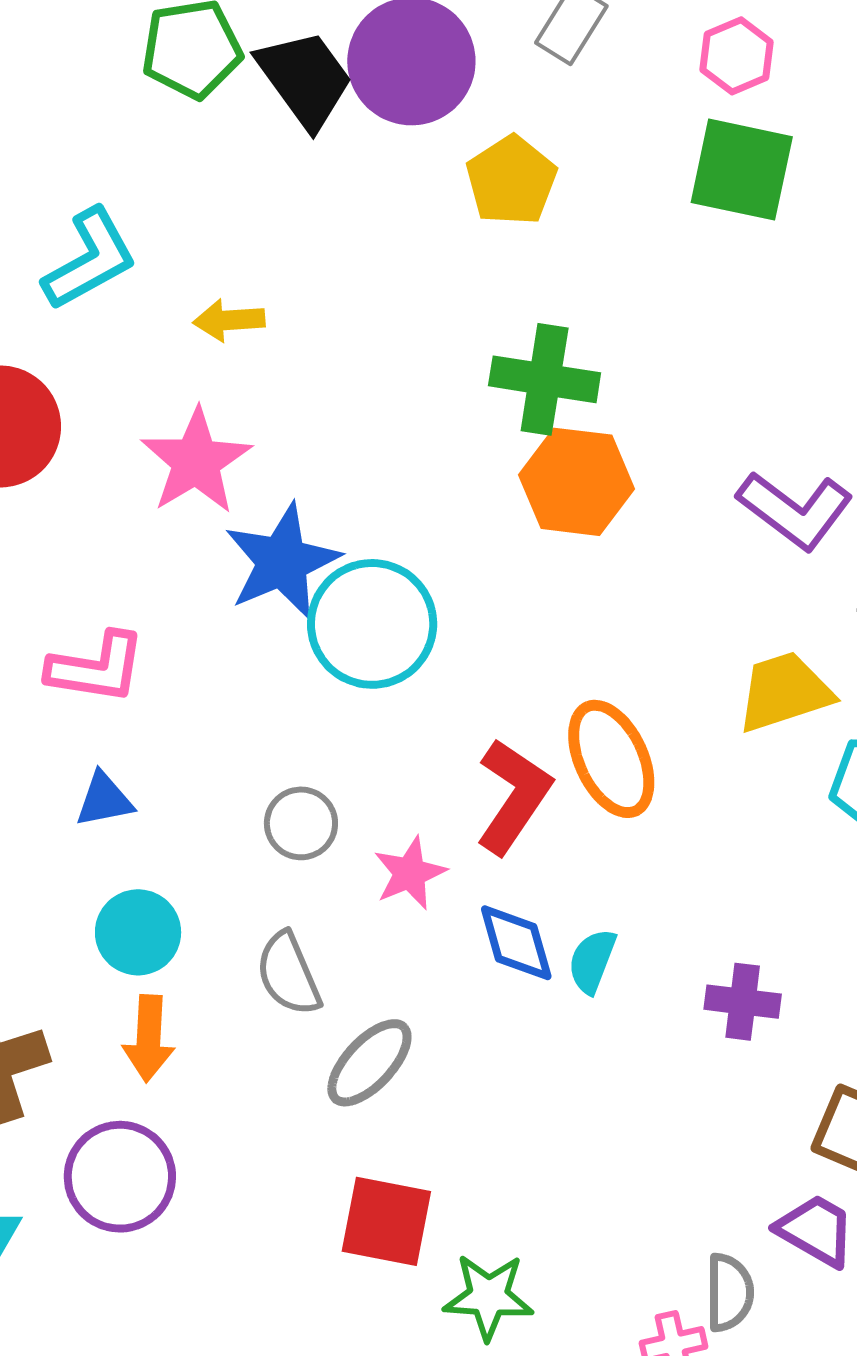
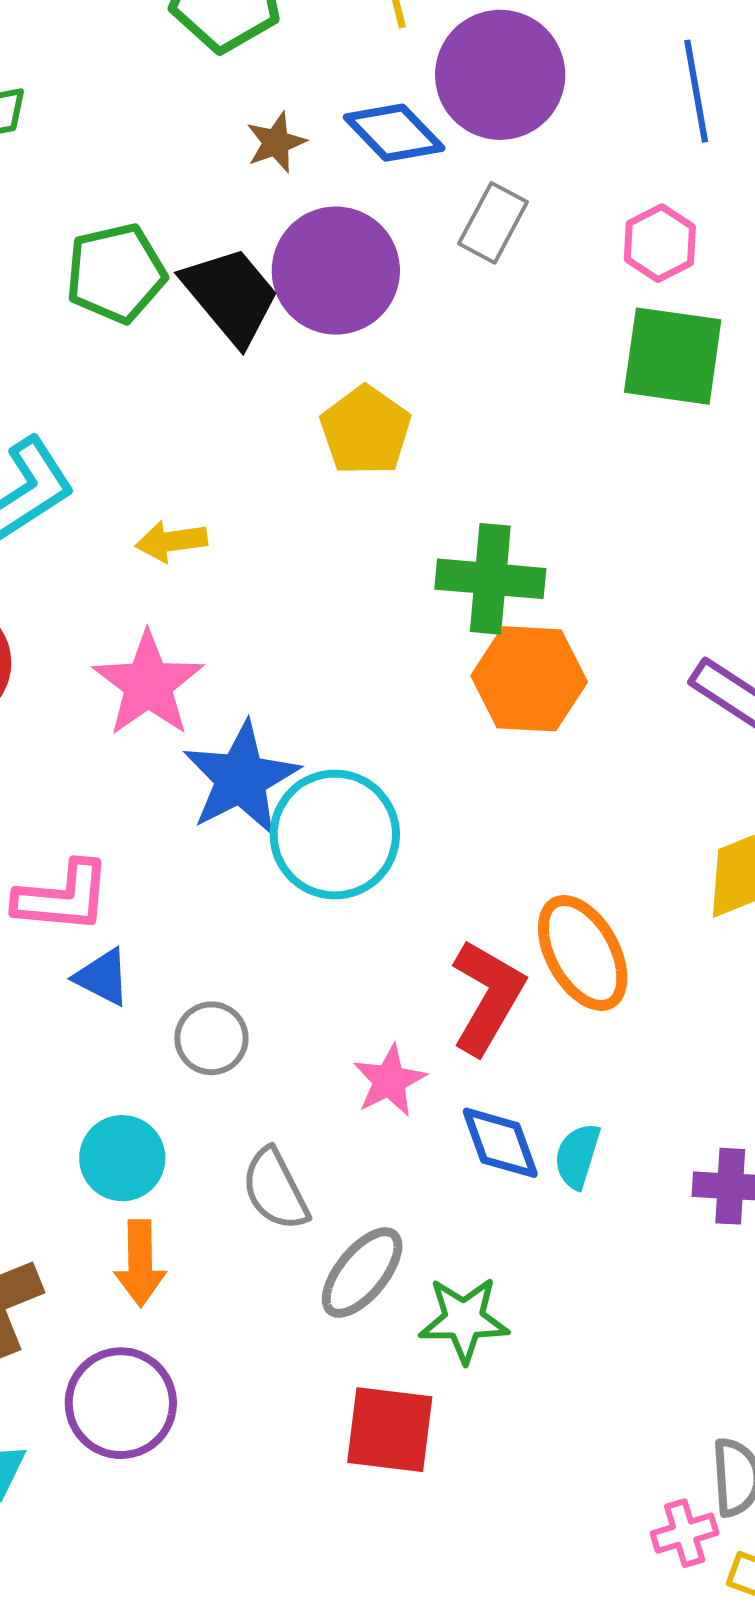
yellow pentagon: (511, 181) -> (366, 431), moved
blue triangle: (104, 800) -> (103, 977), moved, turned 42
gray circle: (301, 823) -> (211, 1038), moved
green star: (488, 1297) -> (464, 1320), moved

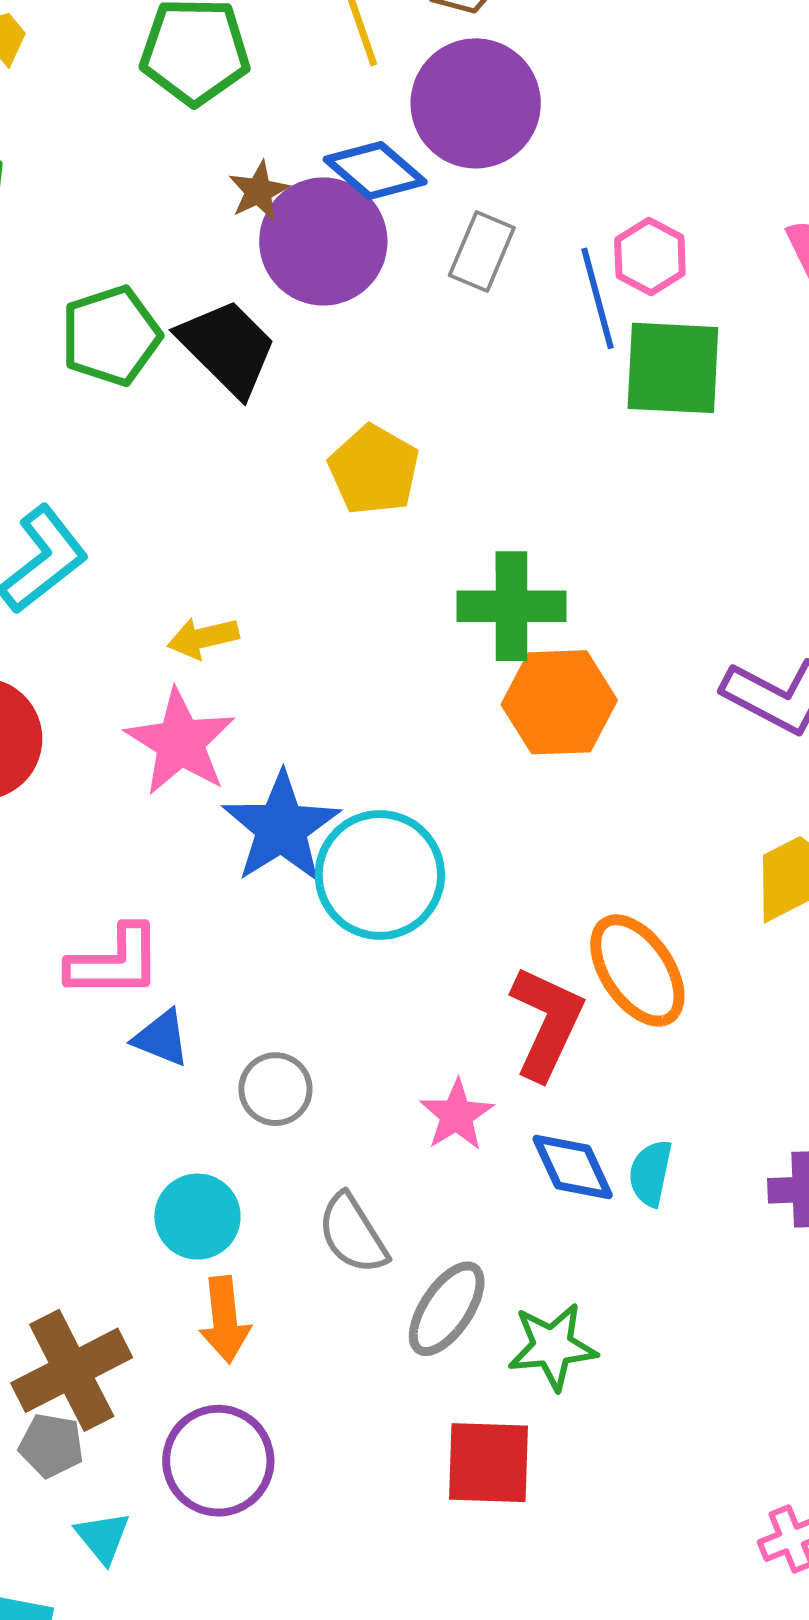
blue line: (696, 91) -> (597, 298), moved
purple circle: (336, 271) -> (323, 241), moved
yellow arrow: (171, 541) -> (203, 638), moved

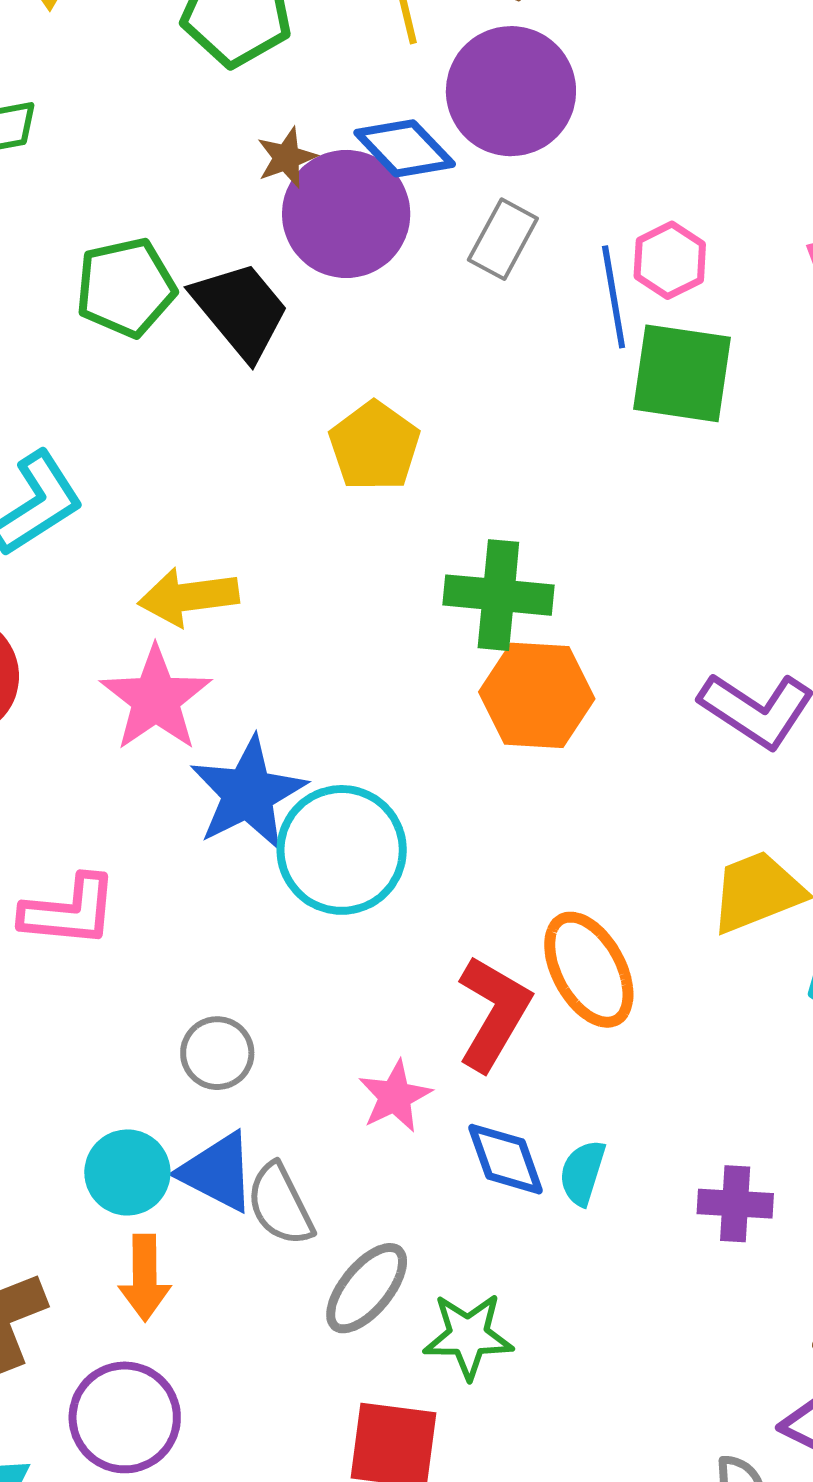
yellow arrow: (203, 638) -> (188, 597), size x1.4
blue triangle: (161, 1038) -> (217, 1172), moved, size x1.4

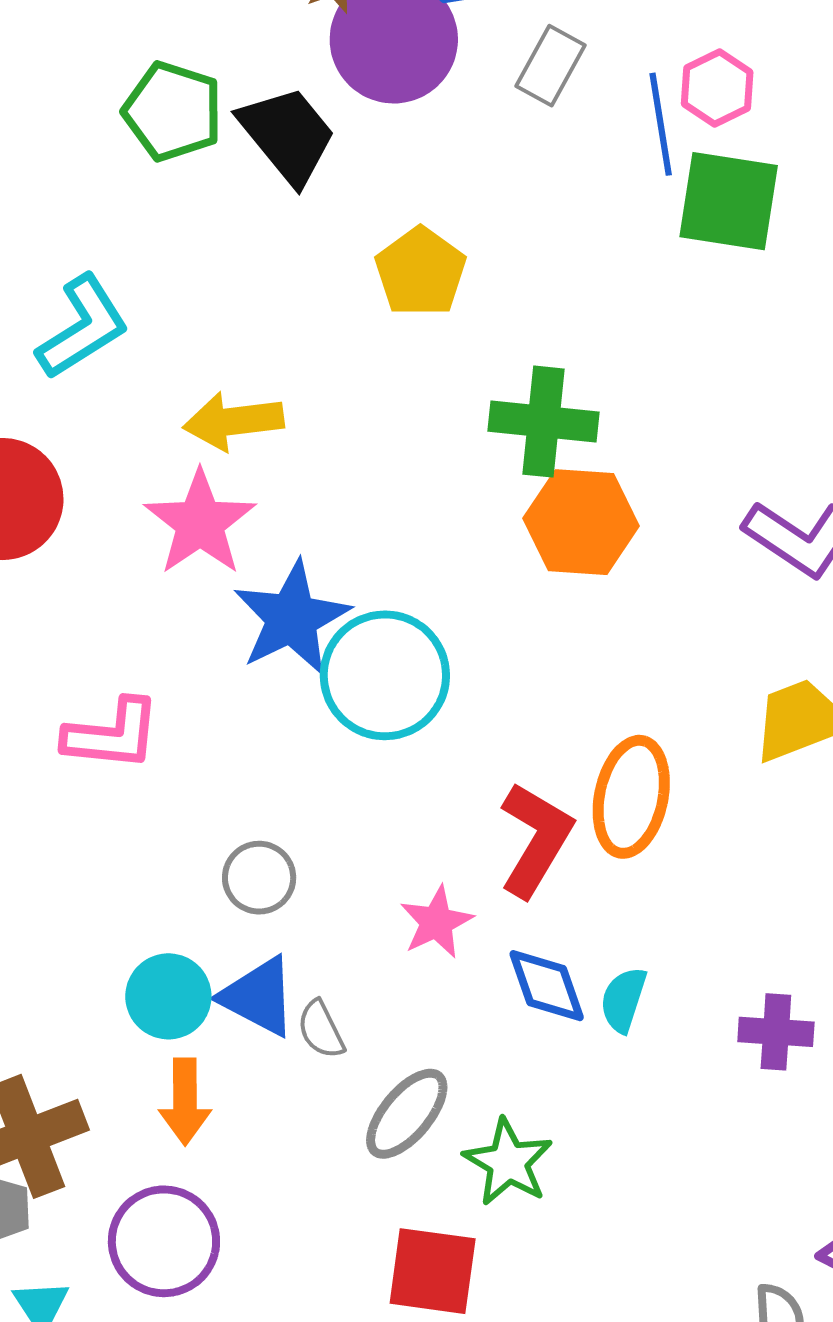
green pentagon: (126, 287) -> (173, 111), turned 30
orange ellipse: (589, 970) -> (631, 797), turned 40
gray semicircle: (280, 1205) -> (321, 1030), size x0.7
green star: (468, 1336) -> (508, 1162), turned 30

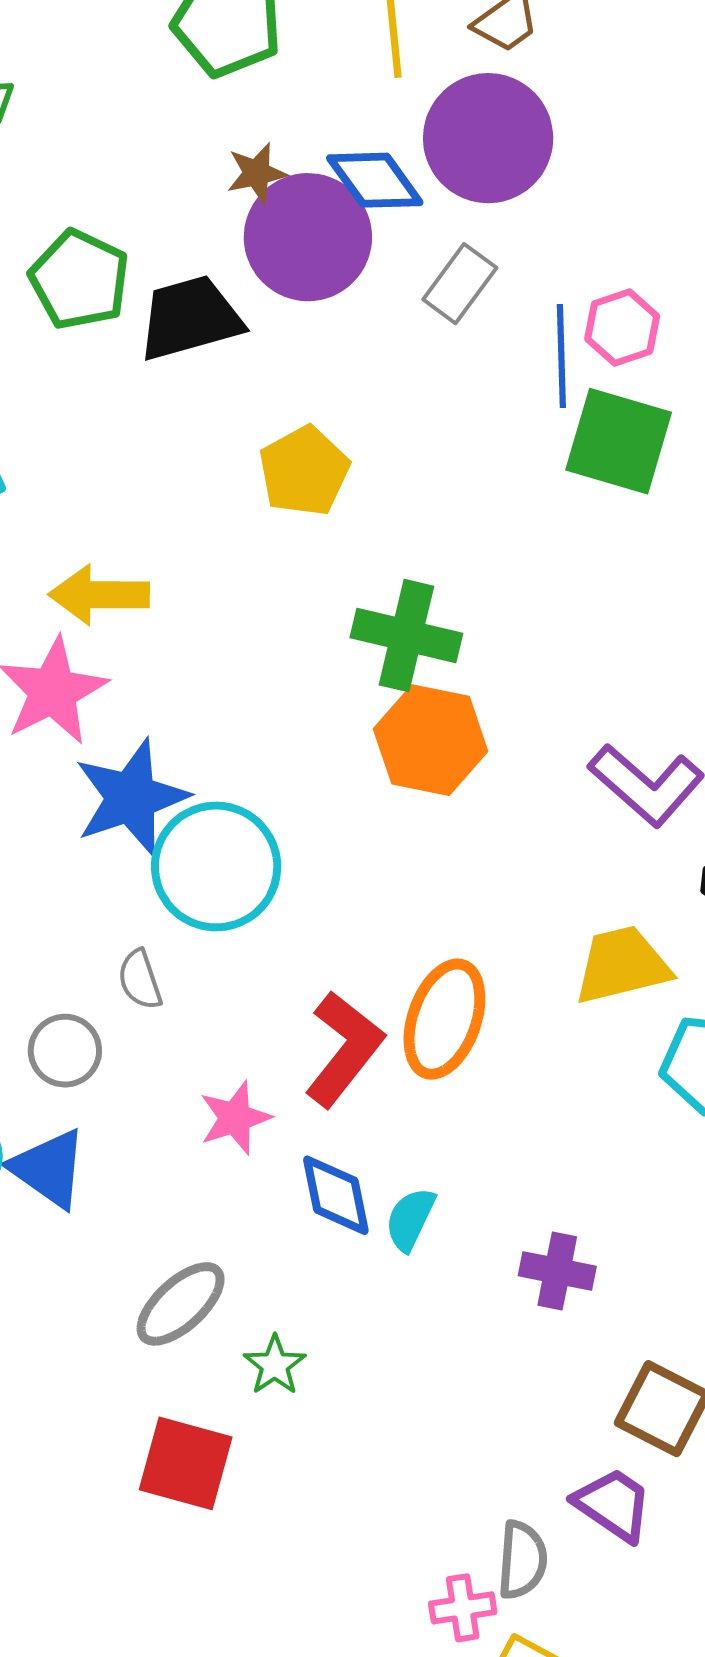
black trapezoid: (287, 135) -> (190, 318), turned -74
gray semicircle: (321, 1030) -> (140, 980), moved
green star: (508, 1162) -> (275, 1365), size x0.7

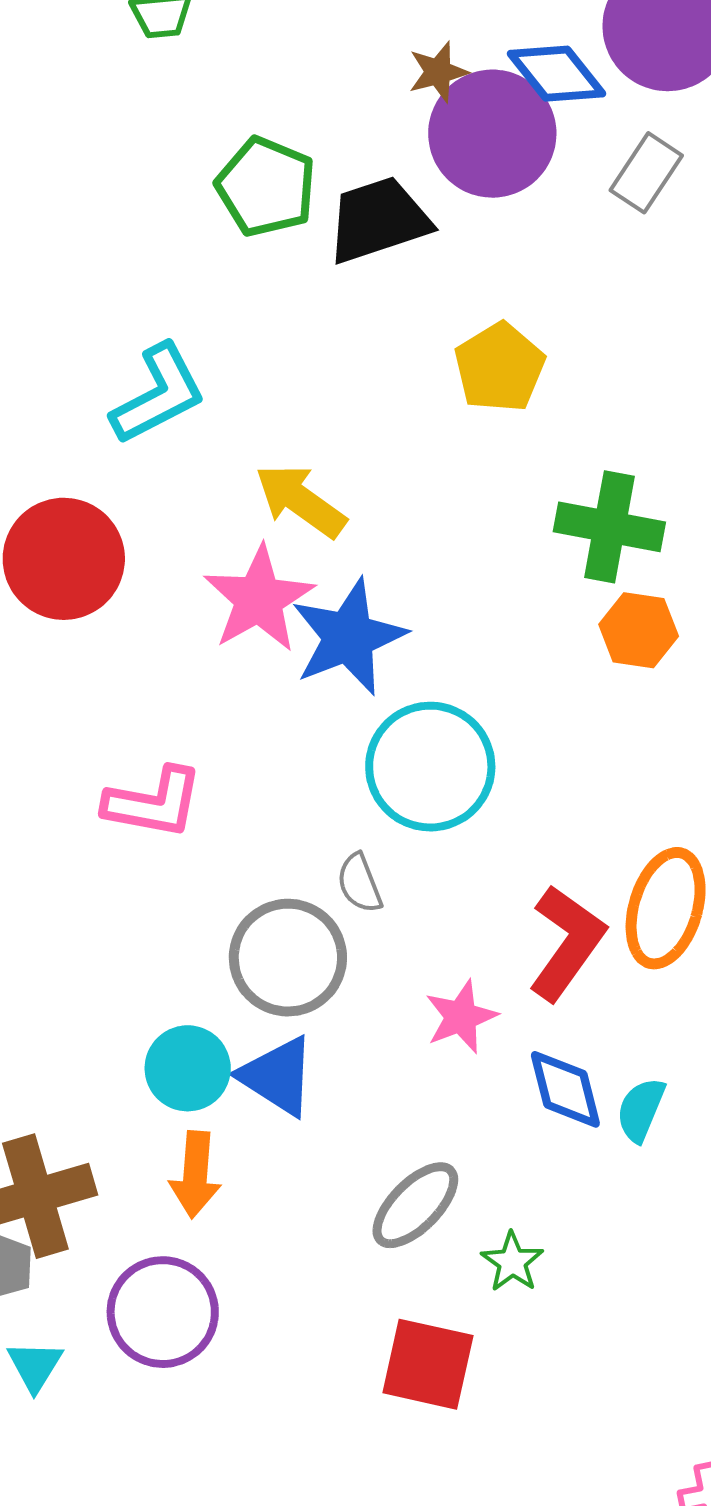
yellow arrow: (99, 595) -> (301, 501), turned 38
orange hexagon: (431, 740) -> (639, 630), size x0.7
blue star: (131, 798) -> (349, 637), moved
gray circle: (65, 1051) -> (288, 958), size x1.6

